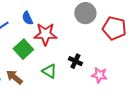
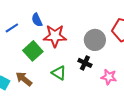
gray circle: (85, 13) -> (95, 40), moved

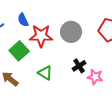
gray circle: (95, 40) -> (71, 32), moved
black cross: (85, 63) -> (79, 66), moved, turned 32

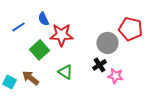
gray circle: (71, 32) -> (107, 43), moved

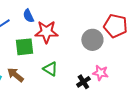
green square: (39, 50) -> (24, 47), turned 36
black cross: (99, 65) -> (83, 82), moved

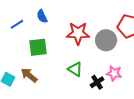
red star: (46, 32) -> (78, 33), moved
green triangle: (50, 69) -> (75, 69), moved

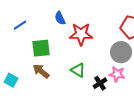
blue semicircle: (42, 16) -> (60, 18), moved
gray circle: (106, 40) -> (121, 52), moved
brown arrow: (29, 75) -> (41, 71), moved

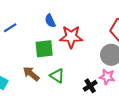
green square: (41, 48) -> (44, 49), moved
green triangle: (78, 70) -> (57, 76), moved

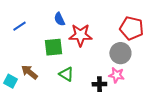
brown arrow: (31, 74) -> (29, 72), moved
black cross: (90, 86) -> (99, 84), turned 32

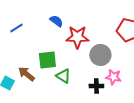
blue semicircle: (59, 19) -> (56, 21), turned 152
green square: (53, 47) -> (47, 60), moved
gray circle: (120, 53) -> (100, 55), moved

